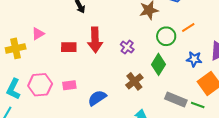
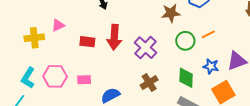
purple cross: (127, 47) -> (145, 48), size x1.6
green diamond: (159, 64) -> (186, 78), moved, turned -35

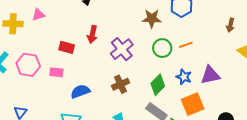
red arrow: (114, 37) -> (92, 34), size x0.7
red rectangle: (87, 42) -> (67, 47), moved
green diamond: (186, 78) -> (158, 85), turned 35

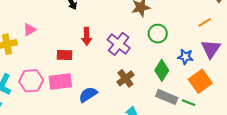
orange line: (186, 45) -> (205, 22), moved
pink rectangle: (56, 72) -> (60, 82), size x1.6
purple triangle: (210, 75) -> (211, 49), turned -30

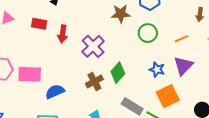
green circle: (158, 34) -> (148, 33), moved
red rectangle: (65, 55) -> (39, 24), moved
green diamond: (162, 70) -> (118, 73), moved

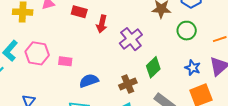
pink rectangle: (30, 74) -> (65, 61), size x0.6
brown cross: (94, 81) -> (128, 84), moved

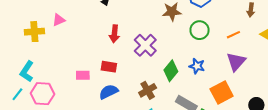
red rectangle: (79, 12) -> (109, 67), moved
pink hexagon: (37, 53) -> (42, 94), moved
blue star: (193, 68) -> (197, 66), moved

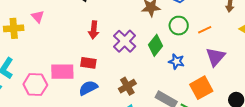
pink triangle: (59, 20) -> (38, 17), turned -48
orange line: (233, 35) -> (205, 30), moved
green diamond: (171, 71) -> (156, 45), moved
pink rectangle: (83, 75) -> (62, 72), size x1.6
pink hexagon: (42, 94) -> (35, 85), moved

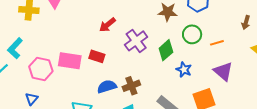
red arrow: (94, 30) -> (107, 25), turned 36
purple triangle: (215, 57) -> (223, 71), turned -40
blue semicircle: (88, 88) -> (107, 87), moved

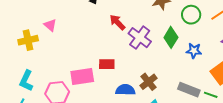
red arrow: (107, 25) -> (117, 22), moved, turned 102
blue semicircle: (107, 87) -> (125, 90), turned 36

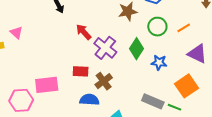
red rectangle: (107, 64) -> (81, 71), moved
brown cross: (149, 82) -> (104, 81), moved

